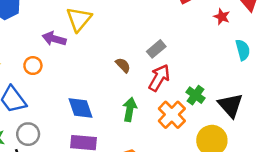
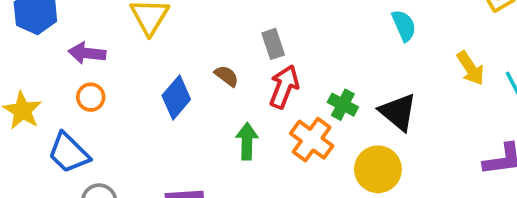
purple arrow: (54, 39) -> (87, 53), moved
gray rectangle: (156, 49) -> (273, 44), turned -60
blue diamond: (80, 108) -> (176, 98), moved, turned 68

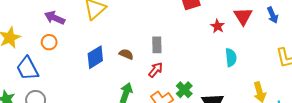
brown semicircle: (227, 76) -> (126, 54), turned -32
red arrow: (284, 87) -> (156, 70), size x0.7

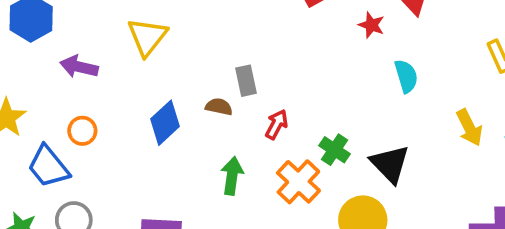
orange circle: (49, 42) -> (82, 131), moved
gray rectangle: (157, 45) -> (246, 81), moved

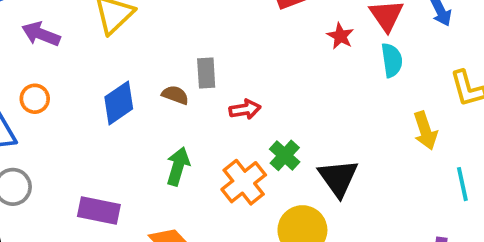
cyan semicircle: (406, 76) -> (392, 60), moved
red arrow: (277, 124) -> (245, 109), moved, turned 44
yellow arrow: (469, 128) -> (425, 131), moved

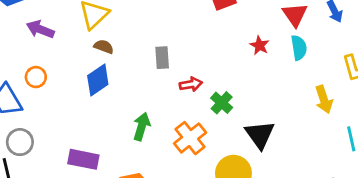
red star: (340, 36) -> (259, 45), moved
brown semicircle: (175, 95) -> (104, 47), moved
green cross: (285, 155) -> (222, 103), moved

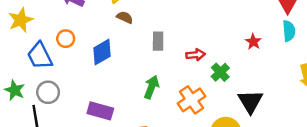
red star: (259, 45) -> (253, 42), moved
gray rectangle: (162, 58) -> (158, 41), moved
blue diamond: (98, 80) -> (102, 52), moved

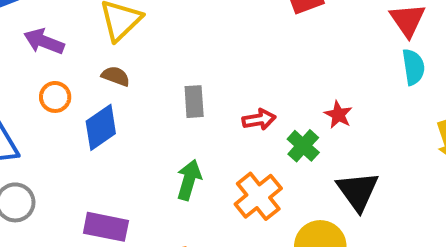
brown semicircle: (125, 17) -> (116, 76), moved
orange circle: (66, 39) -> (55, 97), moved
red star: (253, 42) -> (338, 115), moved

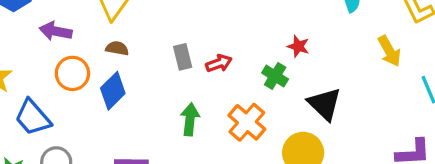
orange circle: (55, 97) -> (72, 73), size x1.4
red arrow: (259, 120) -> (219, 63), moved

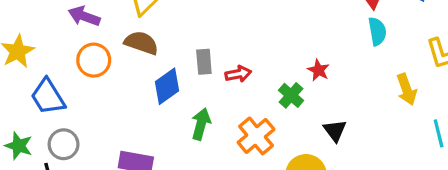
brown semicircle: (117, 48) -> (141, 43), size x1.5
blue diamond: (113, 91) -> (167, 86), moved
black triangle: (325, 104) -> (335, 131), size x0.7

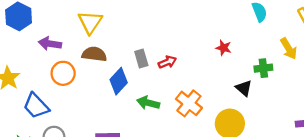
green cross: (291, 95) -> (263, 68), moved, turned -36
green arrow: (201, 124) -> (148, 103), turned -80

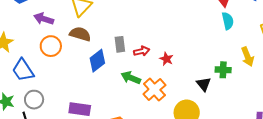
red star: (224, 48) -> (166, 59), moved
green arrow: (148, 103) -> (131, 78), moved

